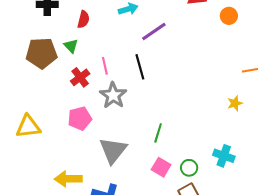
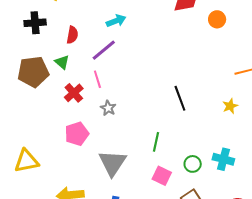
purple line: (154, 32) -> (104, 50), moved
black line: (140, 67) -> (180, 98), moved
gray star: (113, 95) -> (108, 108), size x0.6
yellow triangle: (28, 126) -> (26, 161), moved
green circle: (189, 168) -> (193, 164), moved

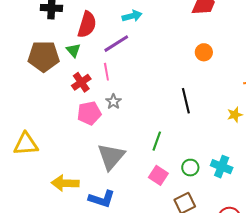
orange circle: (217, 19) -> (204, 52), moved
red semicircle: (72, 35) -> (87, 25), size x1.5
pink pentagon: (77, 134) -> (89, 113), moved

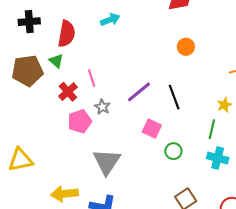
purple line: (116, 44) -> (139, 92), moved
green line: (157, 141) -> (212, 129), moved
green circle: (190, 168) -> (173, 151), moved
pink square: (158, 175) -> (152, 129), moved

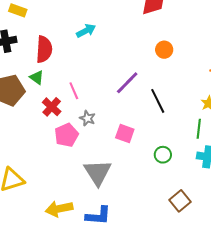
purple line: (139, 92) -> (127, 83), moved
pink square: (152, 129) -> (125, 134), moved

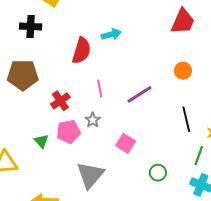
red semicircle: (44, 49) -> (81, 51), moved
green triangle: (37, 78) -> (41, 141), moved
pink line: (74, 91) -> (100, 89), moved
black line: (158, 101) -> (186, 119), moved

